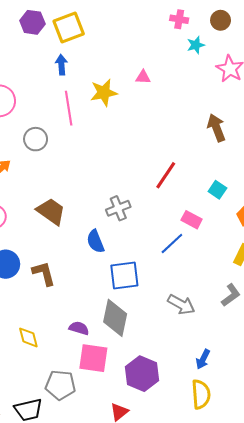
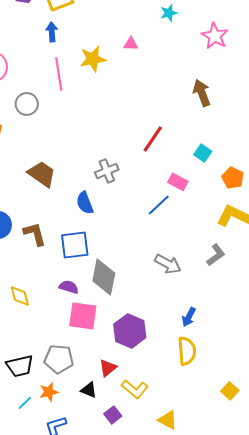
cyan star: (196, 45) -> (169, 13), moved
blue square: (124, 275) -> (75, 245), moved
gray pentagon: (60, 385) -> (59, 359), moved

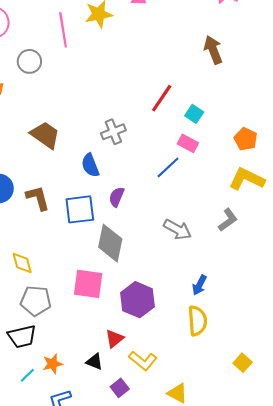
cyan square: (203, 153) -> (194, 114), moved
purple semicircle: (69, 287) -> (117, 197), moved, turned -84
gray pentagon: (59, 359) -> (36, 301), moved

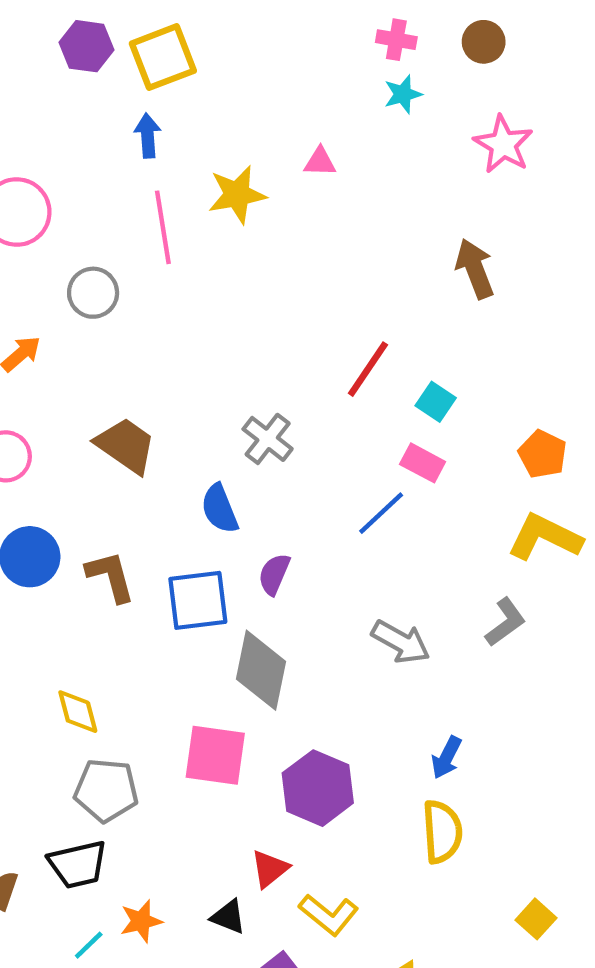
gray cross: (113, 132) -> (268, 439), turned -30

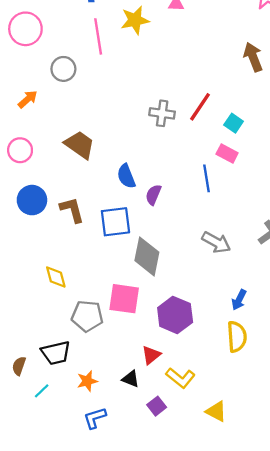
gray cross: (268, 439) -> (162, 113), moved, turned -30
blue line: (381, 513) -> (206, 178), turned -56
purple semicircle: (274, 574) -> (153, 195), moved
gray pentagon: (106, 790) -> (87, 316), moved
cyan line: (89, 945) -> (42, 391), moved

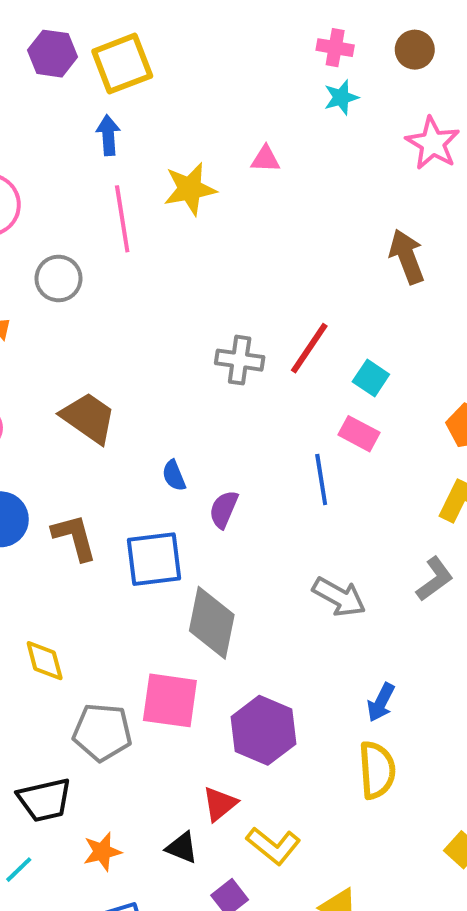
blue semicircle: (126, 176) -> (174, 476), size x0.7

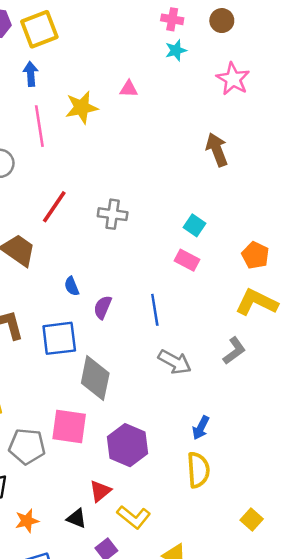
red line: (309, 348) -> (54, 207), moved
blue line: (321, 480) -> (155, 310), moved

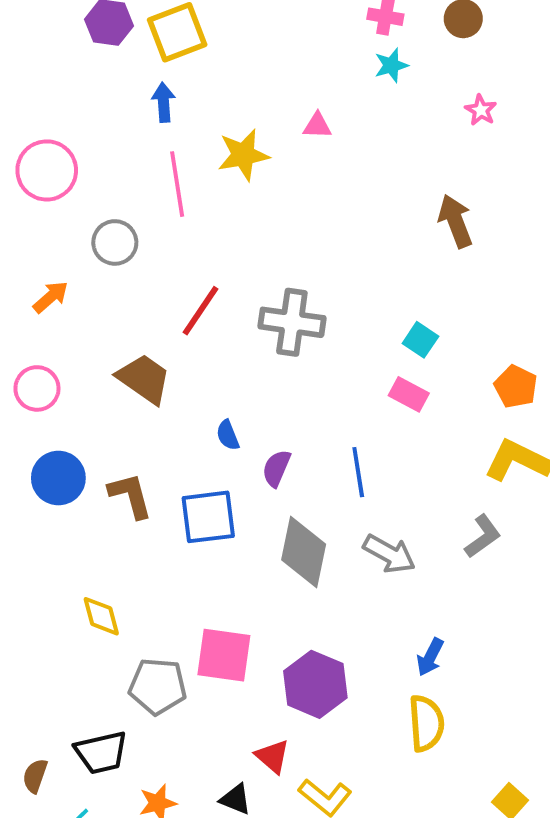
pink star: (233, 79) -> (481, 110), size x0.6
gray cross: (113, 214) -> (292, 322), size x1.4
gray diamond: (95, 378) -> (304, 552), moved
red triangle: (100, 491) -> (273, 756), turned -40

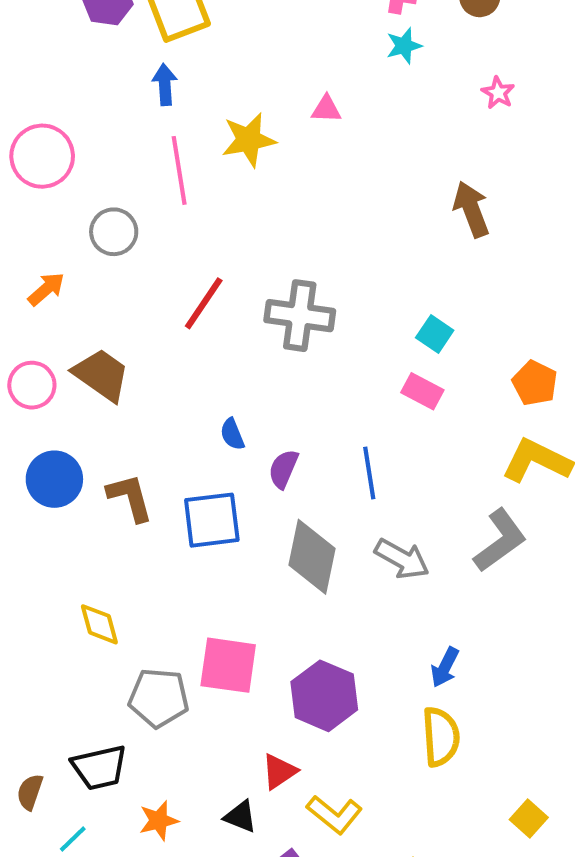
brown trapezoid: (144, 379) -> (101, 375), moved
gray L-shape: (483, 536) -> (500, 540), size x1.4
red triangle: (273, 756) -> (279, 771), turned 45

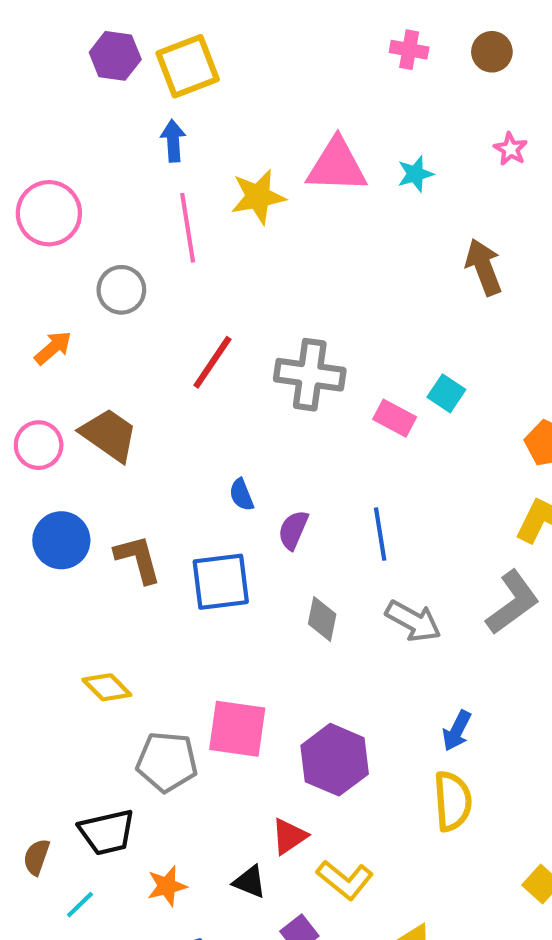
cyan star: (404, 46) -> (415, 174), moved
pink triangle: (326, 109) -> (337, 166), size x2.0
pink rectangle: (422, 391) -> (395, 418), moved
gray diamond: (312, 557) -> (322, 619), size x0.6
yellow diamond: (99, 624) -> (107, 687), turned -30

